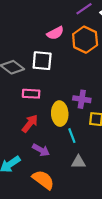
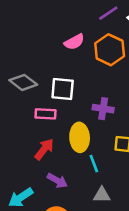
white square: (42, 61) -> (63, 89), moved
purple cross: (82, 99) -> (103, 109), moved

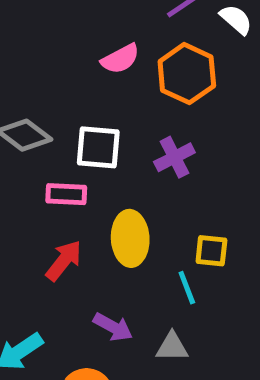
purple cross: (103, 109) -> (174, 157), moved, turned -36
cyan line: (94, 164) -> (187, 288), moved
purple arrow: (57, 181) -> (113, 327), moved

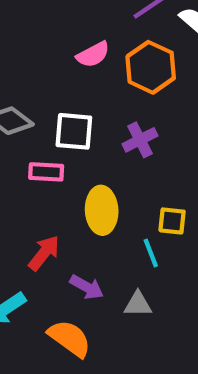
red arrow: (64, 261) -> (44, 253), moved

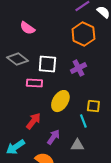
pink semicircle: (93, 54) -> (27, 28), moved, turned 63
yellow ellipse: (102, 210) -> (60, 101), turned 35
purple arrow: (87, 287) -> (53, 137), turned -84

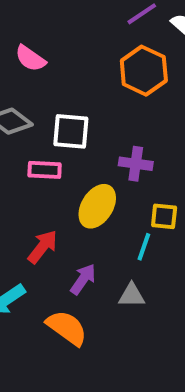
purple cross: (78, 68) -> (136, 164), moved, turned 35
cyan line: (83, 121) -> (144, 247), turned 40

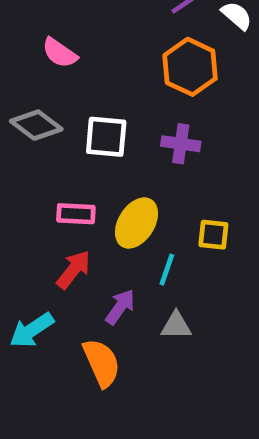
purple cross: (136, 164) -> (181, 144), moved
pink rectangle: (45, 170) -> (76, 214), moved
cyan line: (144, 247) -> (167, 270), moved
orange semicircle: (67, 328) -> (102, 363), turned 30

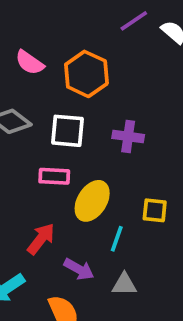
orange hexagon: (190, 67) -> (86, 74), moved
pink rectangle: (76, 214) -> (54, 176), moved
purple arrow: (120, 307) -> (79, 269), turned 84

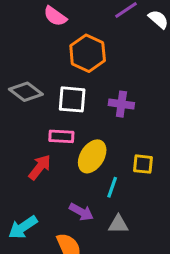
pink semicircle: (30, 63) -> (55, 16), moved
red arrow: (41, 239) -> (40, 167), moved

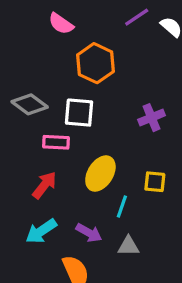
purple cross: (121, 104) -> (152, 118), moved, turned -30
pink rectangle: (61, 136) -> (56, 142), moved
cyan arrow: (23, 227) -> (41, 231), moved

